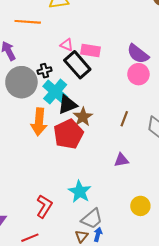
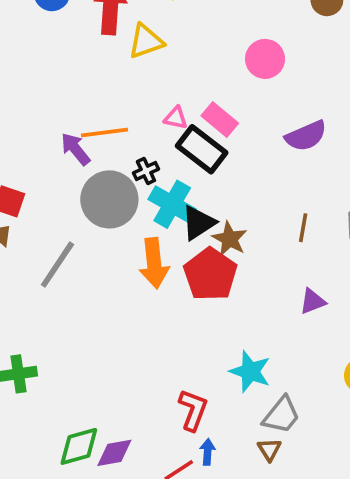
orange line: (28, 22) -> (104, 132), moved
pink rectangle: (91, 51) -> (220, 120), turned 42
purple semicircle: (138, 54) -> (306, 136), moved, turned -50
pink circle: (138, 74) -> (265, 59), moved
blue arrow: (98, 234) -> (208, 452), moved

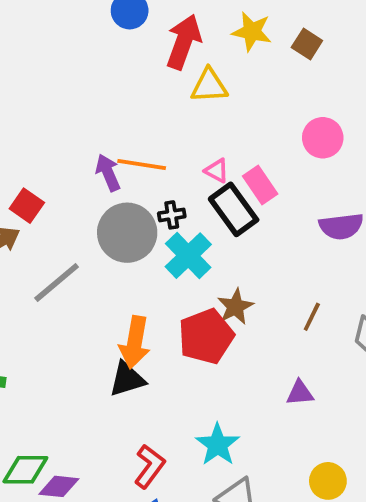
black triangle: (198, 223) -> (127, 379), moved
orange arrow: (154, 263) -> (135, 342), moved

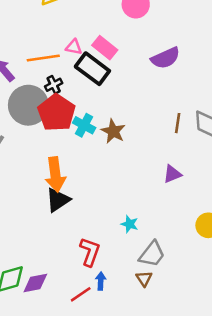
orange line: (142, 165) -> (43, 58), moved
cyan cross: (188, 256) -> (84, 125), moved, size x0.7
brown line: (312, 317) -> (178, 123), moved
red pentagon: (206, 336) -> (56, 113), moved
cyan star: (218, 445) -> (130, 224), size x0.6

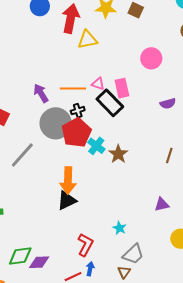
pink rectangle: (105, 48) -> (122, 88), turned 30
purple semicircle: (165, 58) -> (168, 104), size x0.7
purple triangle: (172, 174) -> (162, 204), moved

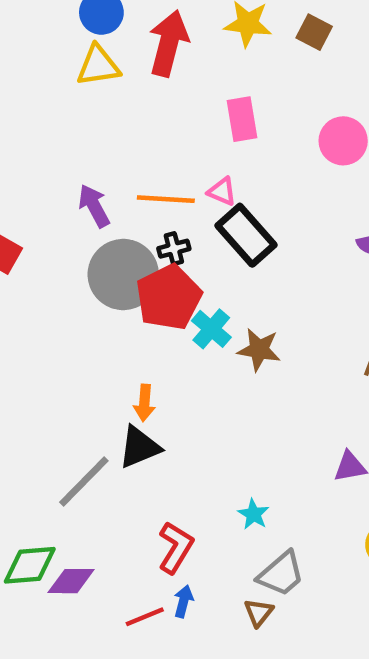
yellow triangle: (87, 40) -> (98, 66), moved
pink rectangle: (122, 88) -> (242, 119), moved
brown star: (118, 154) -> (259, 350), turned -30
gray line: (22, 155) -> (84, 482), moved
orange arrow: (68, 180) -> (144, 403), size x0.6

